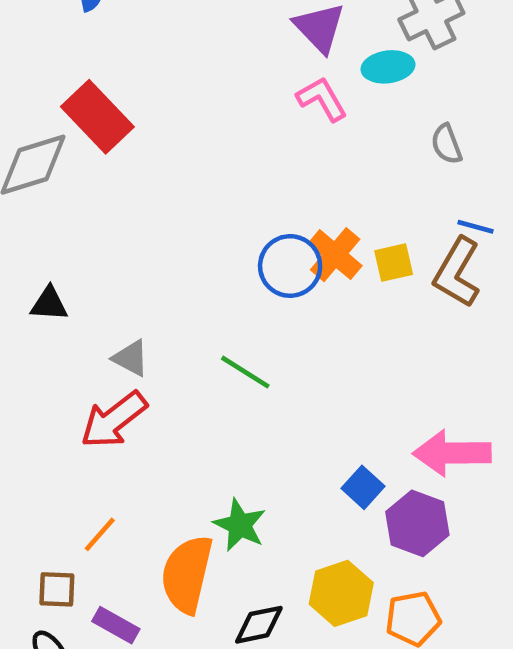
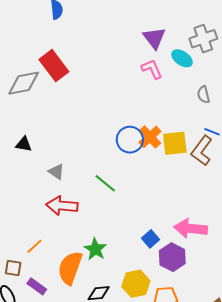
cyan ellipse: (388, 67) -> (182, 58), turned 35
yellow square: (394, 263) -> (175, 143), size x1.5
red arrow: (114, 420) -> (62, 206), moved, turned 36

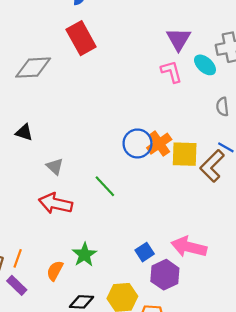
red rectangle: (54, 66) -> (81, 38), moved
orange line: (34, 246) -> (18, 258), moved, turned -36
orange semicircle: (70, 268) -> (55, 271), size x0.6

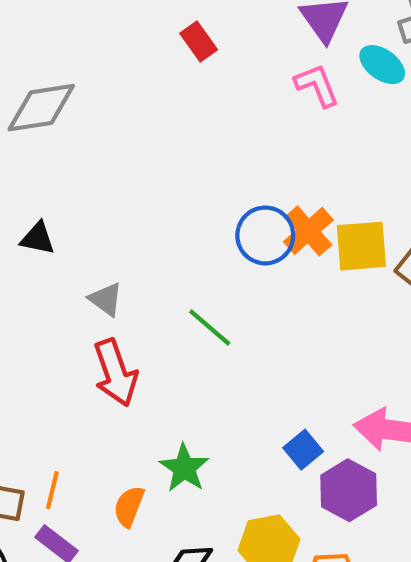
red rectangle: (81, 38) -> (199, 42), moved, size x0.6
red arrow: (55, 203) -> (115, 373), turned -116

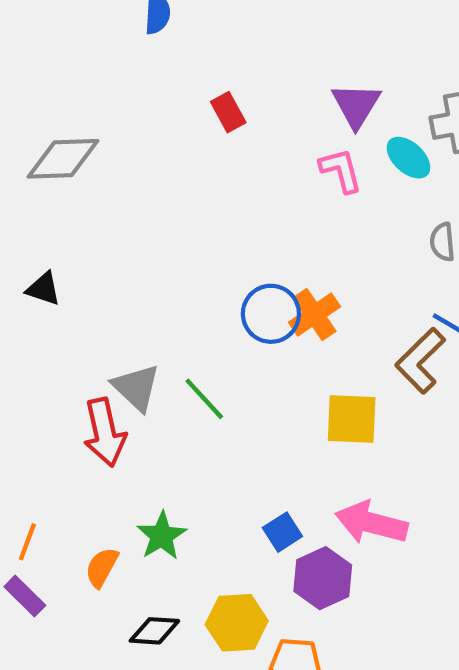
yellow square: (361, 246) -> (352, 419), moved
gray triangle: (106, 299) -> (136, 387), moved, size x1.4

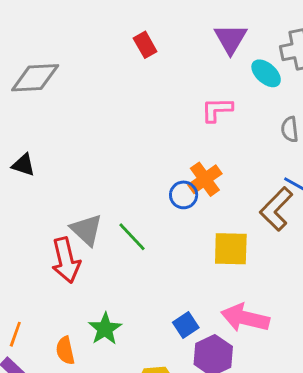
pink L-shape: (341, 170) -> (217, 110), moved, turned -76
blue circle: (271, 314) -> (184, 195), moved, size x0.7
orange semicircle: (102, 567) -> (65, 351), turned -40

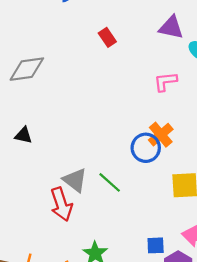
purple triangle: (230, 39) -> (171, 27), turned -44
blue circle: (184, 195) -> (146, 148), size x1.4
blue square: (186, 325) -> (156, 245), turned 36

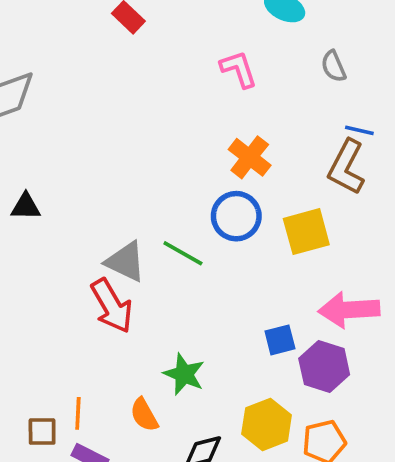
pink L-shape: (165, 82) -> (239, 69), turned 90
blue circle: (146, 148) -> (236, 216), moved

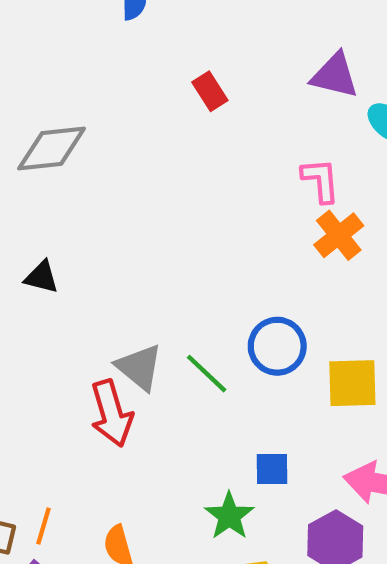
orange cross: (250, 157) -> (339, 235), moved
blue square: (280, 340) -> (272, 469), moved
green star: (184, 374) -> (229, 516), moved

